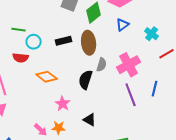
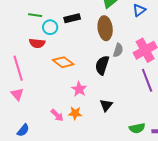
black rectangle: (64, 41) -> (72, 18), moved
black triangle: (90, 120) -> (106, 105), turned 40

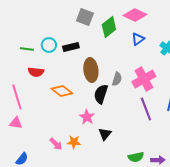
green line: (35, 15) -> (27, 49), moved
cyan circle: (50, 27) -> (49, 45), moved
brown ellipse: (105, 28) -> (91, 70), moved
pink star: (79, 89) -> (87, 117), moved
pink triangle: (17, 94) -> (16, 123), turned -40

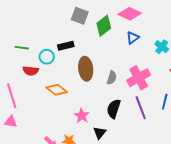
cyan circle: (49, 45) -> (47, 57), moved
black semicircle: (101, 94) -> (114, 109), moved

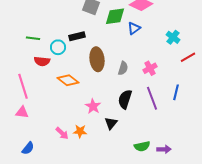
green diamond: (104, 26) -> (115, 16), turned 30
blue triangle: (133, 38) -> (134, 28), moved
pink cross: (139, 78) -> (150, 68), size x0.6

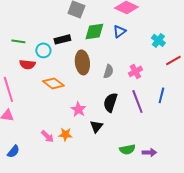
green diamond: (115, 16) -> (94, 31), moved

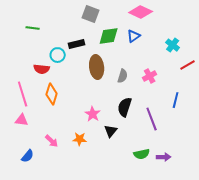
green line: (18, 41) -> (33, 28), moved
orange diamond: (53, 83) -> (52, 94), moved, turned 70
purple line: (137, 101) -> (152, 119), moved
pink arrow: (47, 136) -> (52, 141), moved

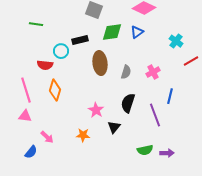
blue line: (176, 100) -> (170, 96), moved
pink arrow: (52, 141) -> (47, 137), moved

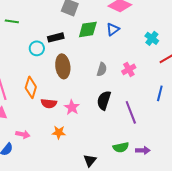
brown ellipse: (100, 63) -> (63, 66), moved
red semicircle: (45, 65) -> (49, 103), moved
blue line: (170, 96) -> (160, 93), moved
black triangle: (114, 127) -> (90, 160), moved
pink arrow: (47, 137) -> (23, 134), turned -32

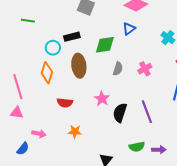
green diamond: (88, 29) -> (105, 45), moved
orange diamond: (31, 87) -> (47, 73), moved
black semicircle: (104, 100) -> (120, 113), moved
pink star: (72, 107) -> (102, 99), moved

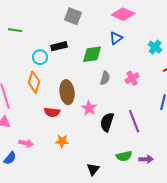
brown ellipse: (79, 66) -> (67, 92), moved

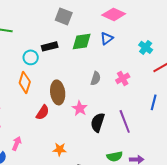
green diamond: (92, 54) -> (82, 41), moved
red semicircle: (52, 112) -> (43, 112), turned -63
orange star: (62, 141) -> (60, 149), moved
pink arrow: (26, 143) -> (17, 143), turned -80

